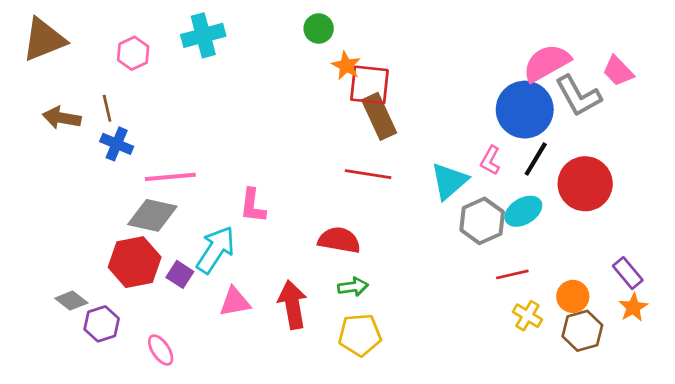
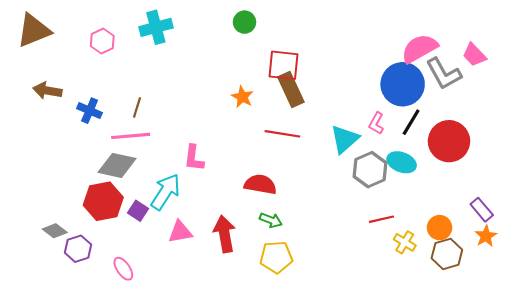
orange star: (346, 66) -> (242, 97), moved
brown line: (107, 108) -> (137, 107), moved, turned 30
cyan ellipse: (523, 211) -> (402, 162), turned 52
red line: (512, 274) -> (382, 219), moved
green arrow: (353, 287) -> (271, 220), turned 30

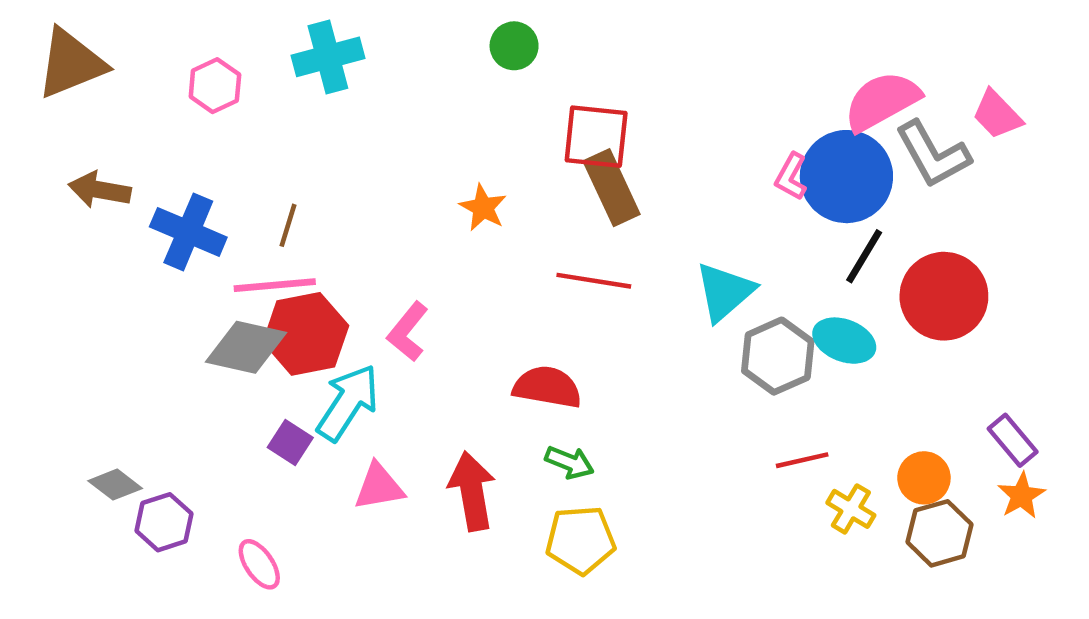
orange star: (242, 97) -> (483, 208), moved
blue cross: (90, 111) -> (188, 232), size x1.4
pink L-shape: (376, 123) -> (791, 177), moved
pink L-shape: (194, 158) -> (408, 332), turned 32
red hexagon: (103, 201) -> (306, 334), moved

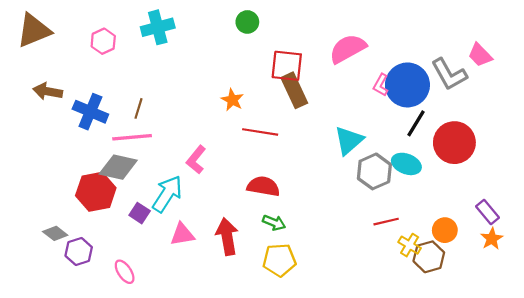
pink semicircle: (882, 101) -> (348, 49), moved
red line: (594, 281) -> (260, 132), moved
red hexagon: (306, 334) -> (96, 192), moved
brown hexagon: (939, 533) -> (429, 257), moved

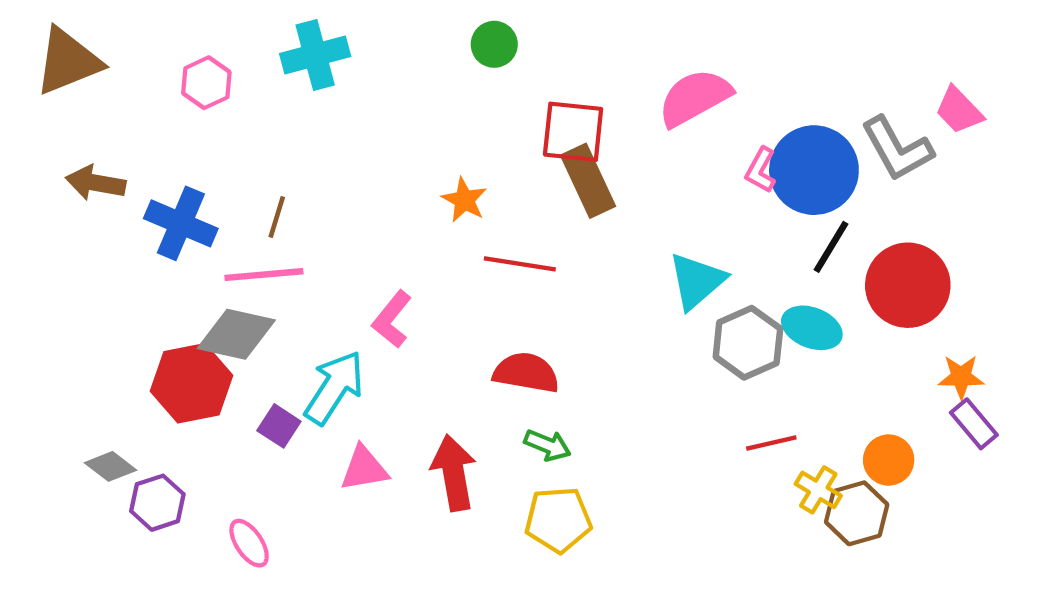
orange star: (492, 239) -> (961, 377), moved, turned 30

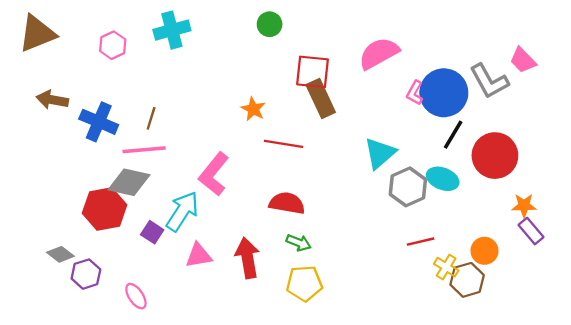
pink L-shape: (392, 319) -> (214, 174), size x1.4

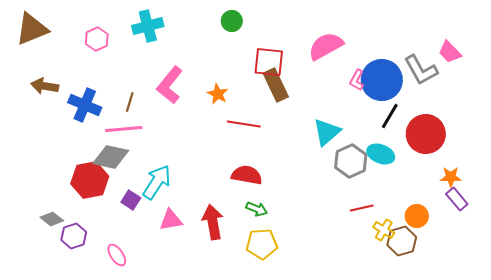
pink L-shape: (214, 174) -> (170, 85), moved

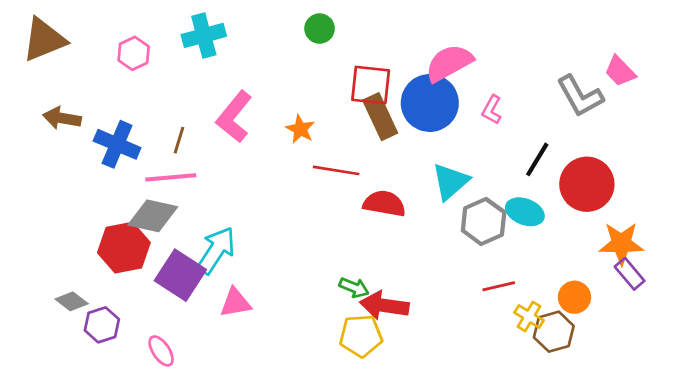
blue circle: (382, 80) -> (430, 103), moved
red semicircle: (247, 175) -> (384, 204), moved
orange star: (451, 177) -> (621, 243), size x1.5
purple square: (131, 200) -> (180, 275), size x1.8
red arrow: (213, 222) -> (384, 305), moved, turned -72

